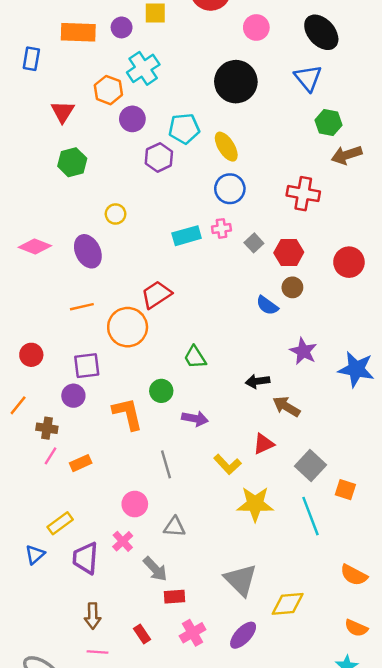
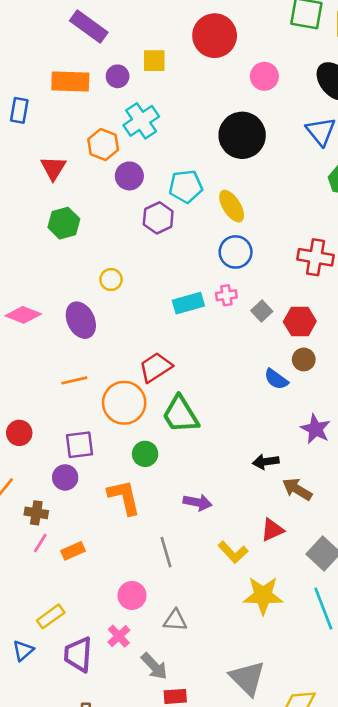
green trapezoid: (195, 357) -> (180, 415), moved, size x1.5
green circle: (161, 391) -> (145, 454), moved

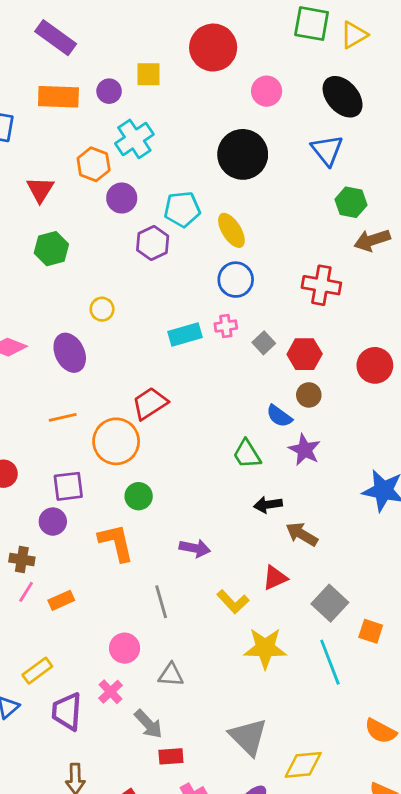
purple rectangle: (89, 26) -> (56, 38), moved
green trapezoid: (180, 415) -> (247, 454), moved, size x0.7
purple star: (316, 429) -> (305, 450), moved

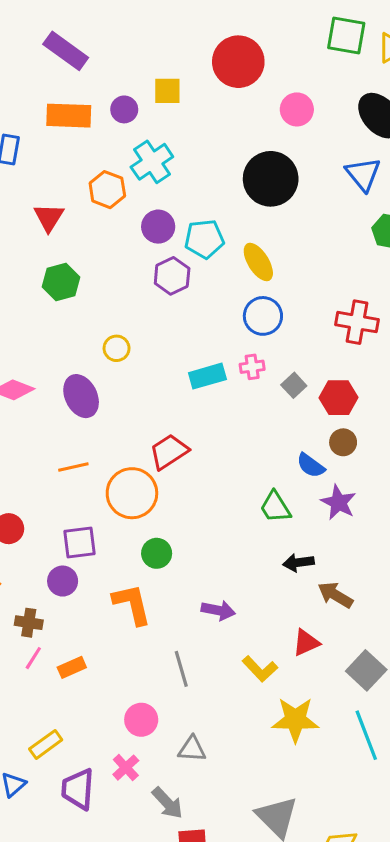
purple circle: (122, 198) -> (158, 227), moved

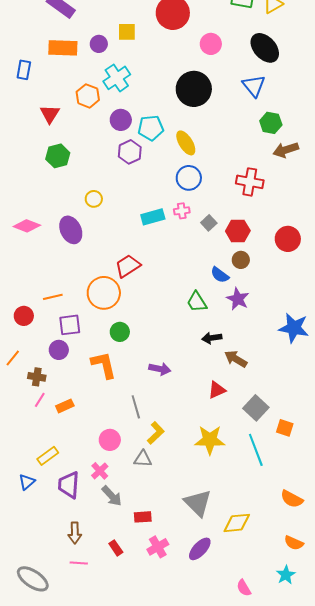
orange line: (73, 467) -> (53, 297), moved
yellow L-shape: (260, 669) -> (156, 433), moved, turned -90
gray arrow: (167, 803) -> (112, 496), moved

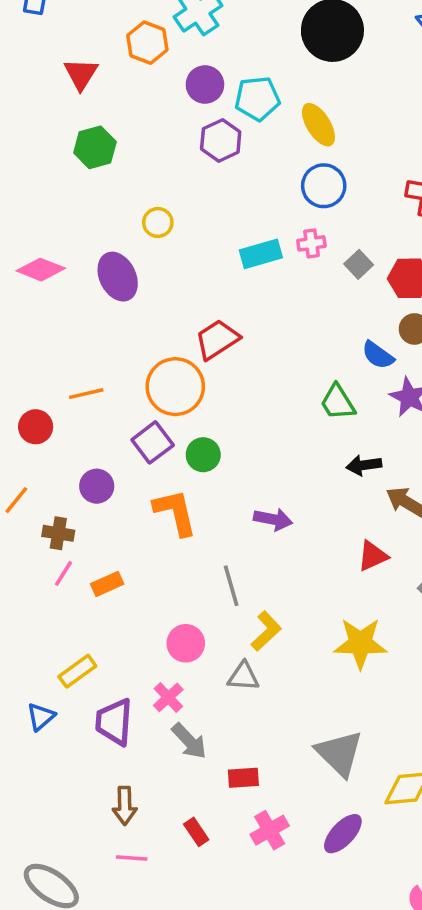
purple square: (70, 325) -> (153, 442), moved, turned -30

